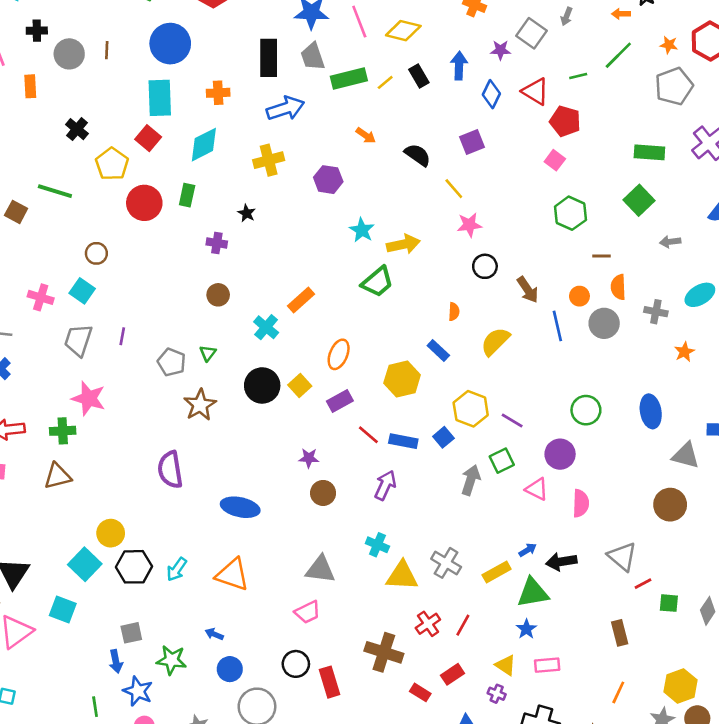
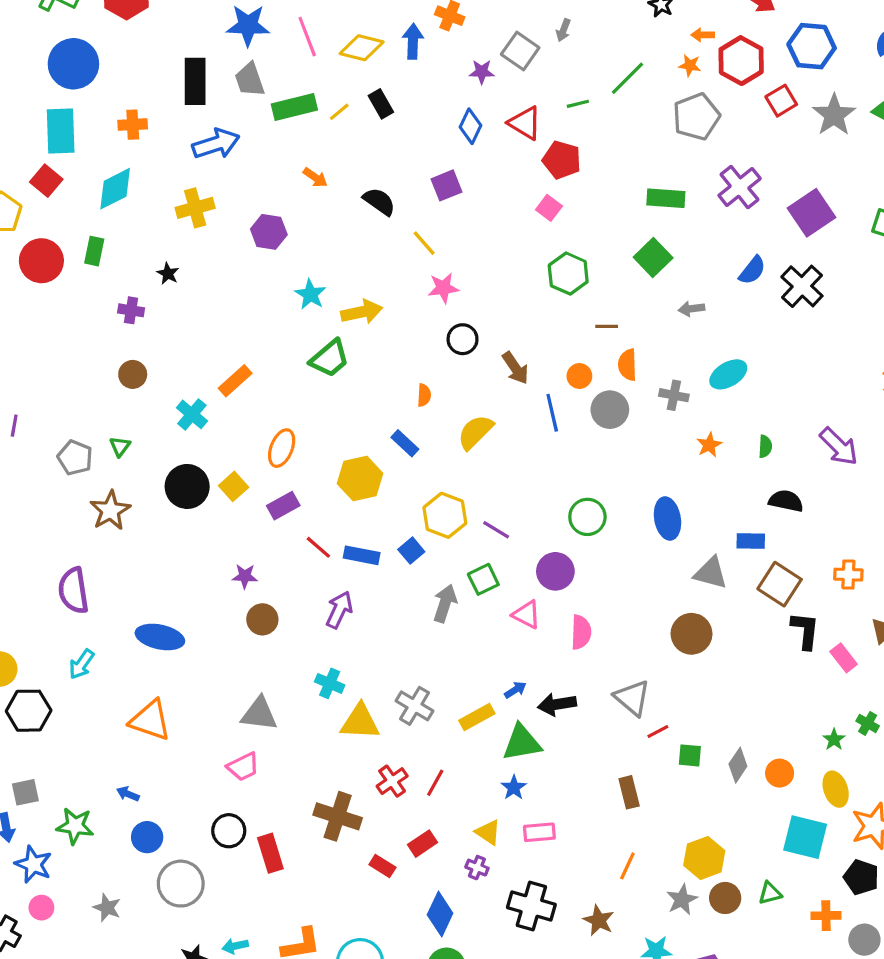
orange arrow: (621, 14) -> (703, 35), moved
blue arrow: (459, 66) -> (413, 41), moved
cyan arrow: (177, 569) -> (81, 664), moved

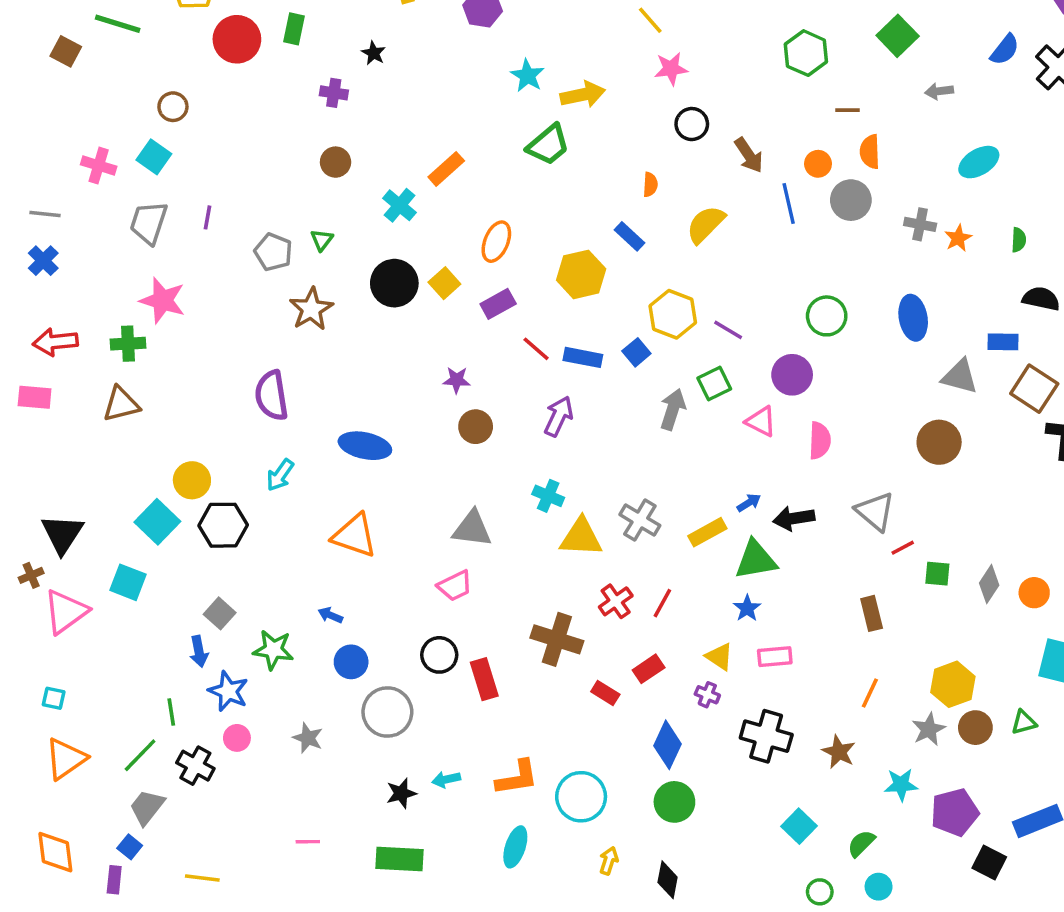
gray cross: (674, 395) -> (920, 224), moved
gray square: (25, 792) -> (220, 613), turned -36

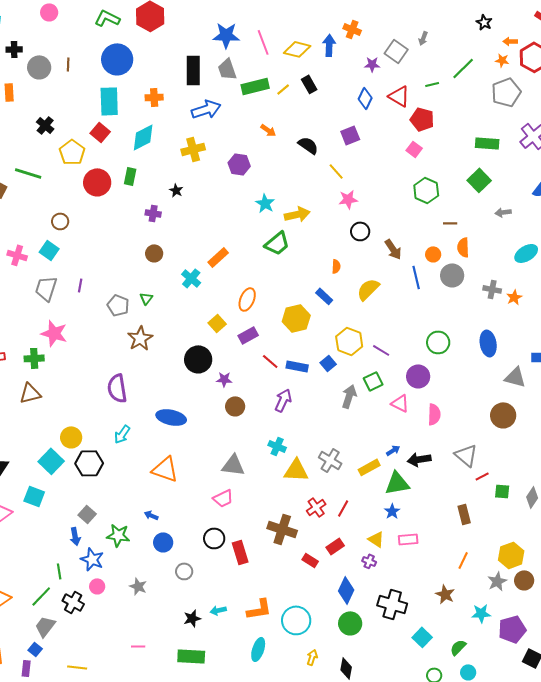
black circle: (394, 283) -> (198, 359), moved
gray circle: (387, 712) -> (184, 571), size x0.6
black cross: (766, 736) -> (392, 604), moved

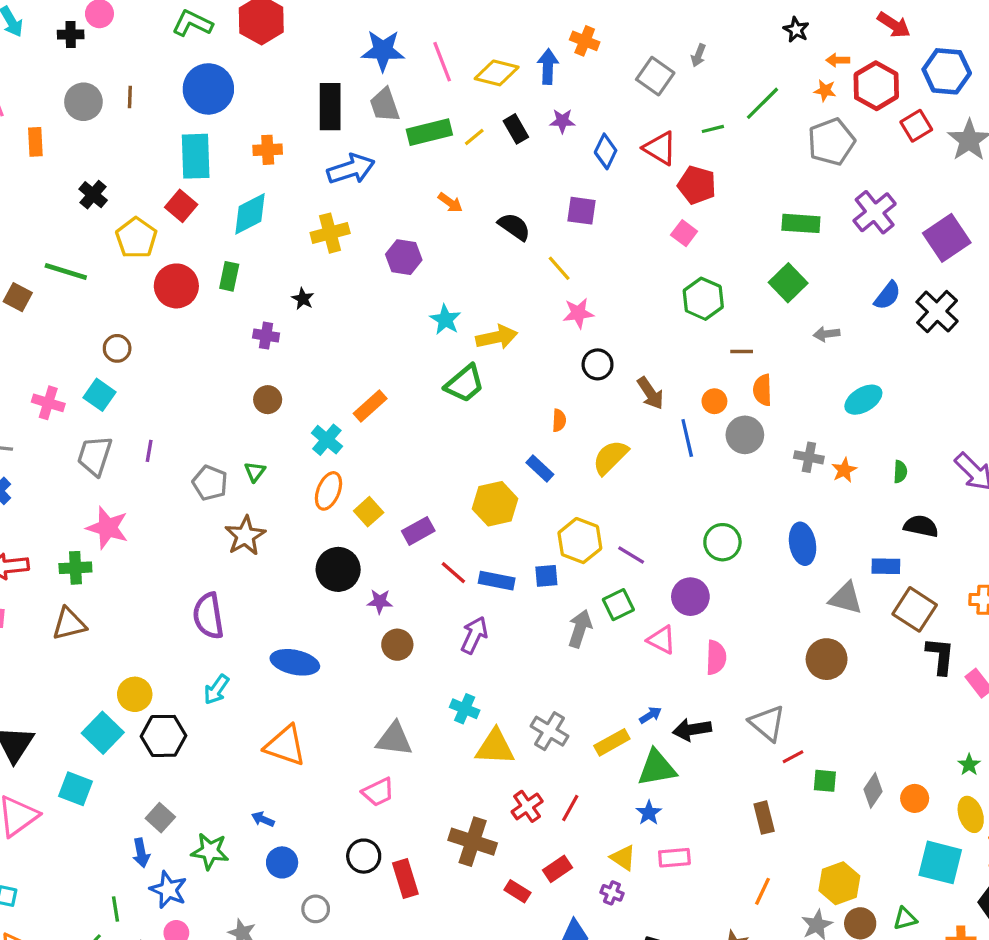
black cross: (14, 49) -> (71, 34), moved
purple star: (372, 64) -> (562, 121), moved
purple square: (350, 135) -> (582, 211), turned 30
orange ellipse: (247, 299) -> (328, 491), moved
blue square: (328, 363) -> (546, 576), turned 35

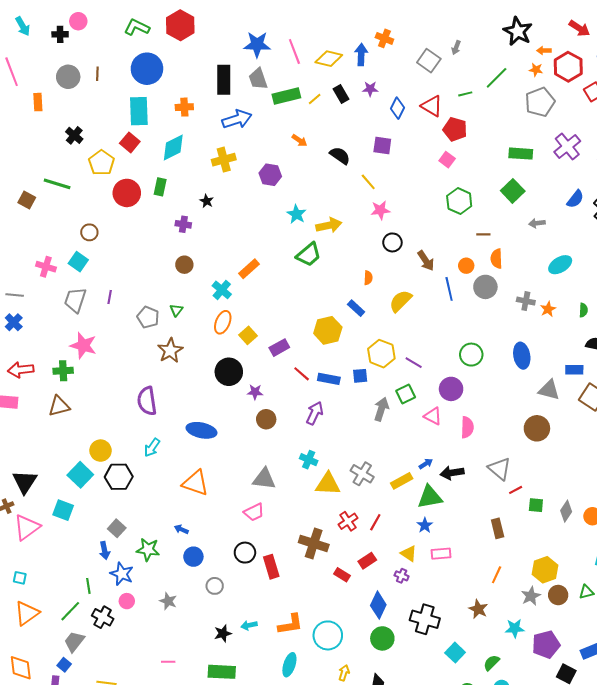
black star: (796, 30) -> (518, 31), size x1.8

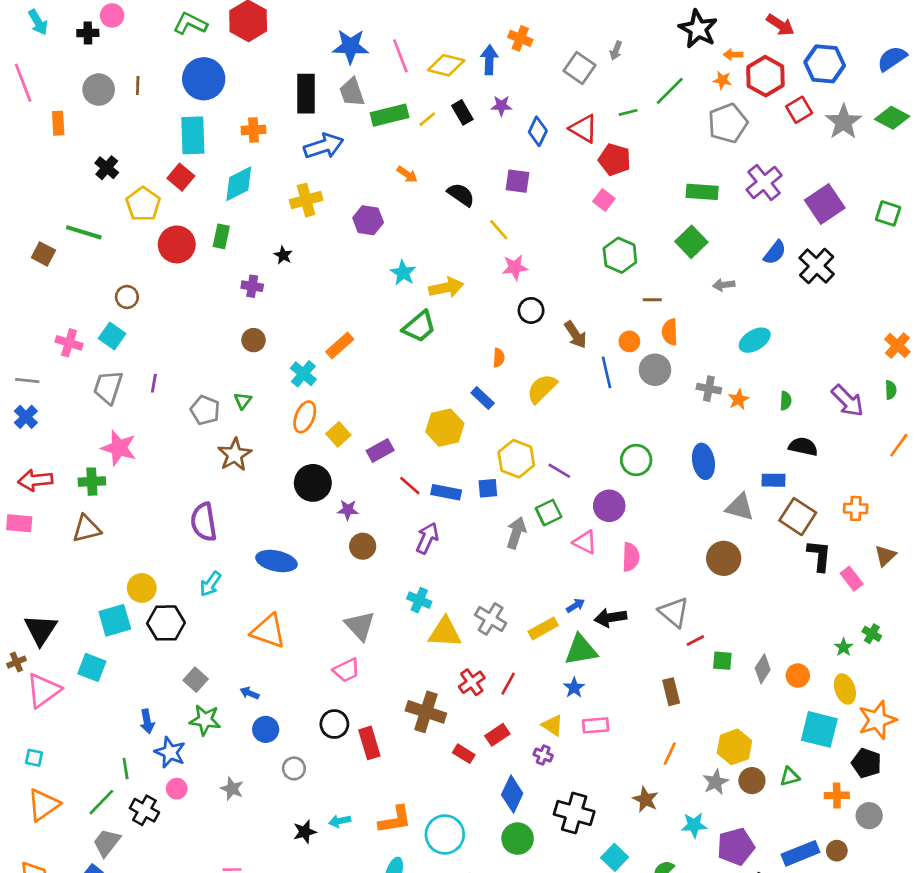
cyan square: (80, 475) -> (115, 620), turned 30
gray triangle: (264, 479) -> (360, 626), turned 40
gray square: (117, 528) -> (196, 680), moved

